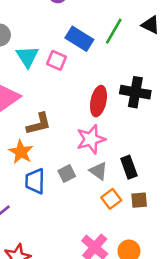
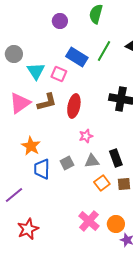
red ellipse: (98, 101) -> (74, 106), moved
brown L-shape: (39, 124) -> (47, 102), moved
pink star: (91, 139) -> (86, 136), size x0.6
gray triangle: (98, 171) -> (92, 161), turned -42

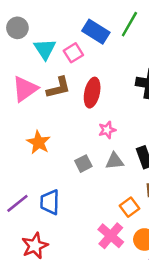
pink square: (59, 74) -> (73, 53), turned 35
blue trapezoid: (42, 169) -> (50, 202), moved
orange square: (102, 183) -> (129, 207), moved

